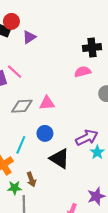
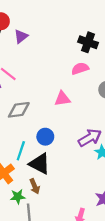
black cross: (92, 48) -> (88, 42), turned 30
pink triangle: (47, 103) -> (62, 99), moved
black triangle: (60, 159) -> (40, 164), moved

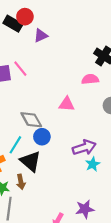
gray diamond: (19, 110) -> (31, 120), moved, turned 55

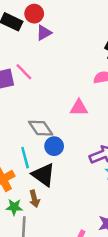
red circle: (25, 17) -> (34, 14), moved
cyan line: (15, 145) -> (25, 158), turned -42

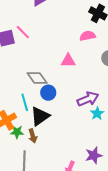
black triangle: (43, 175) -> (40, 116), turned 50
green star: (14, 207) -> (17, 132), moved

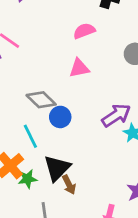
pink semicircle: (88, 36) -> (84, 31), moved
black triangle: (40, 116) -> (57, 168), moved
brown arrow: (33, 136) -> (69, 185), moved

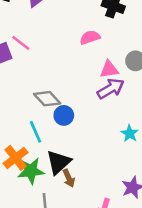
pink triangle: (79, 68) -> (109, 69), moved
purple arrow: (116, 115) -> (111, 89), moved
green star: (27, 179) -> (31, 171), size x1.5

